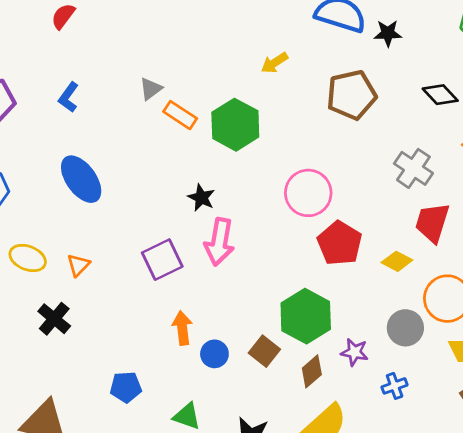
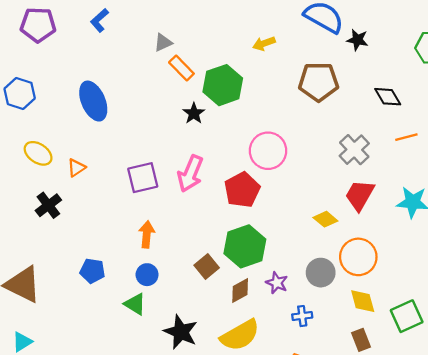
blue L-shape: (68, 97) -> (99, 20), moved
black star: (201, 198) -> (194, 113), moved
red pentagon: (340, 243) -> (242, 190), moved
blue circle: (214, 354) -> (147, 275), moved

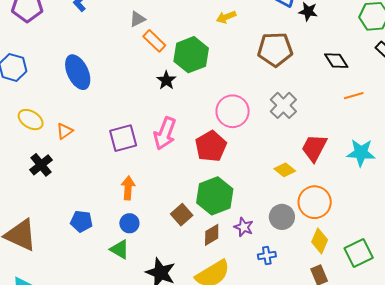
gray cross: (354, 150) -> (283, 105), moved
yellow diamond: (363, 301) -> (320, 241), turned 40

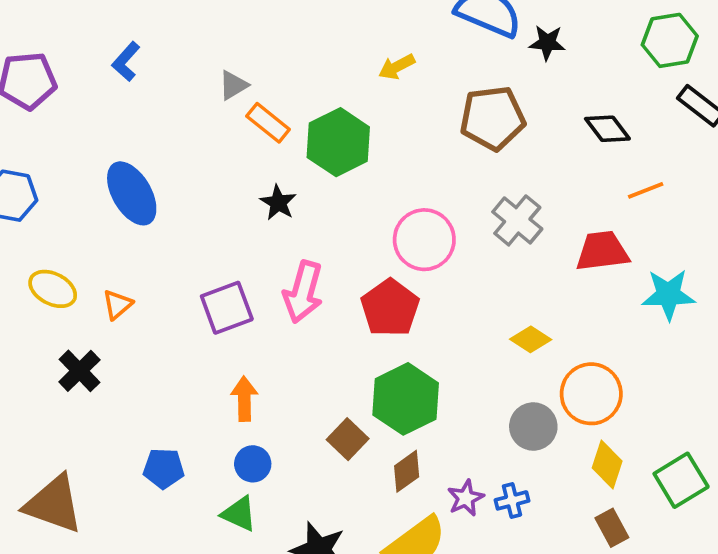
black star: (166, 80) -> (278, 203), moved
red trapezoid: (314, 148) -> (602, 251), moved, turned 60
purple star: (244, 227) -> (466, 498), moved, turned 30

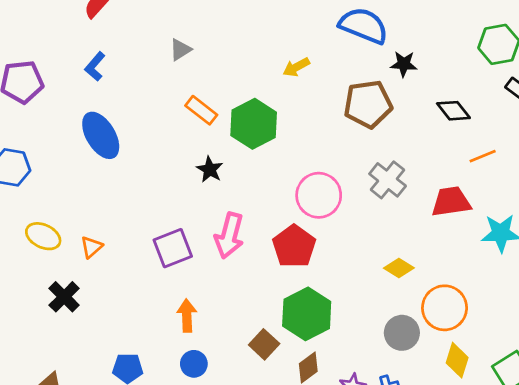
black star: (547, 43) -> (404, 64), moved
gray triangle: (233, 85) -> (180, 50), moved
blue ellipse: (132, 193) -> (101, 135), moved

